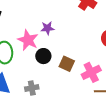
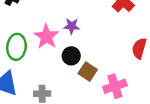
black circle: (43, 56) -> (71, 56), moved

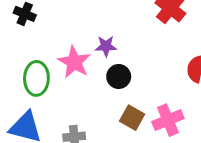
black circle: (71, 56) -> (119, 76), moved
brown square: (88, 72) -> (132, 118), moved

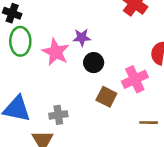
green ellipse: (36, 78) -> (20, 41), moved
pink cross: (168, 120) -> (135, 79), moved

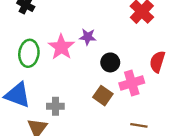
green ellipse: (20, 41) -> (29, 53), moved
black circle: (94, 63) -> (110, 62), moved

